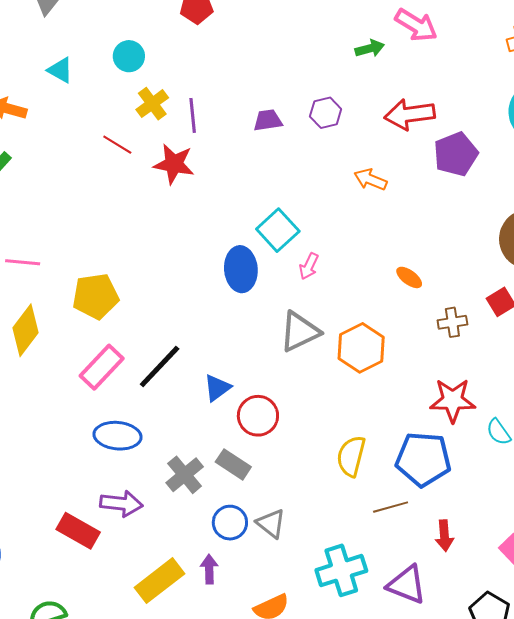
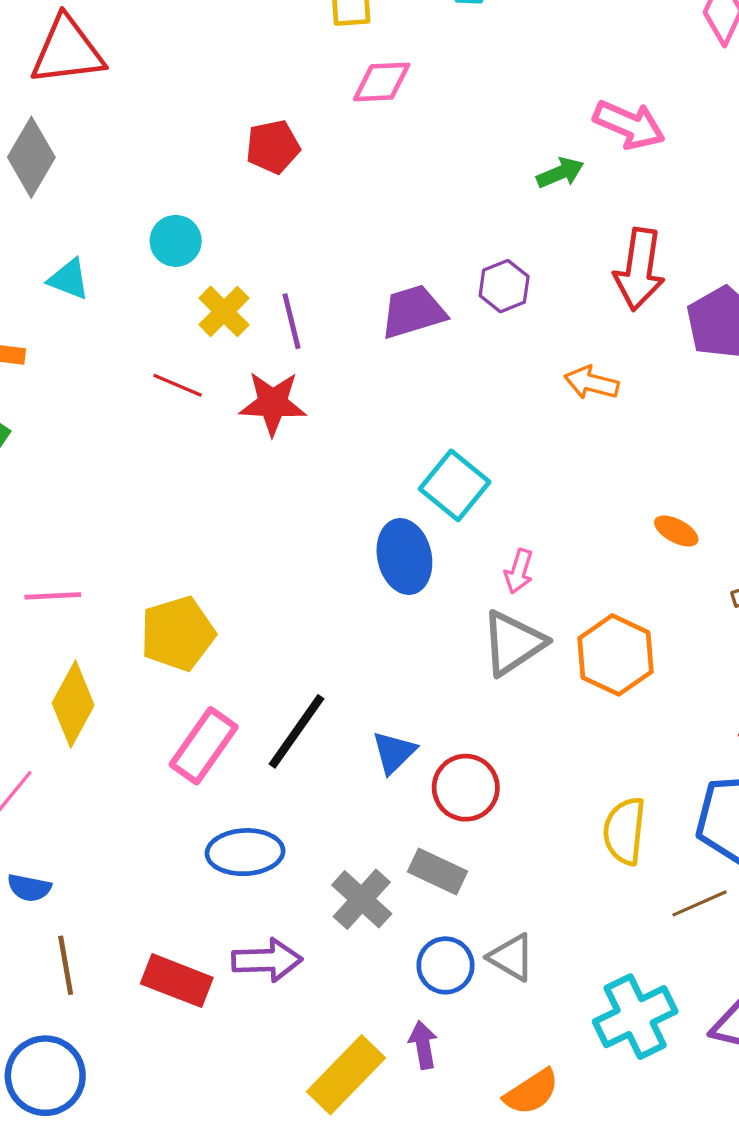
red arrow: (410, 114) -> (639, 269), turned -66
purple trapezoid: (268, 120) -> (413, 312), size x1.4
pink arrow: (309, 266) -> (519, 571), moved
red rectangle: (78, 531) -> (177, 981), moved

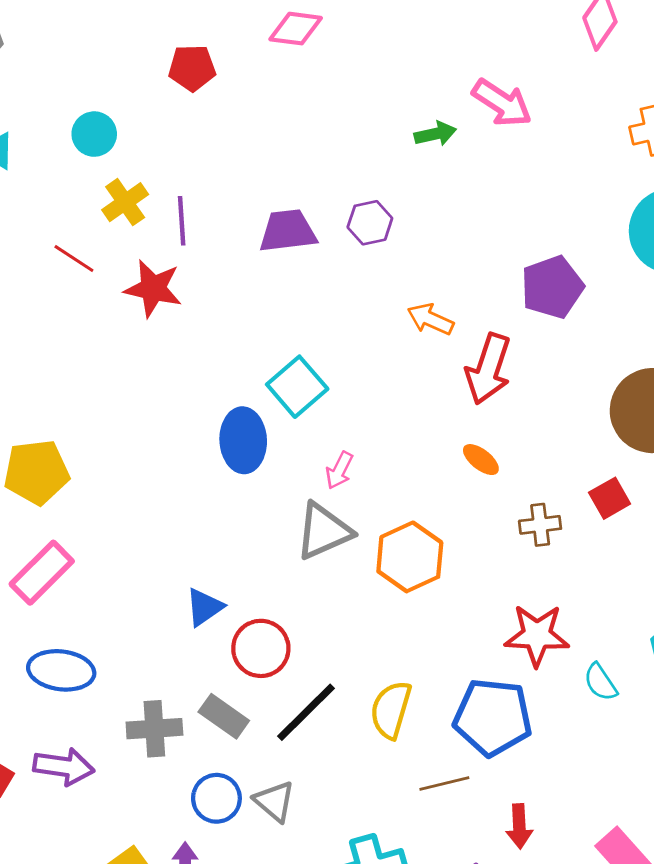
red arrow: (639, 269) -> (488, 369), moved
black line: (297, 731) -> (306, 712), moved
gray cross: (362, 899) -> (154, 729), turned 34

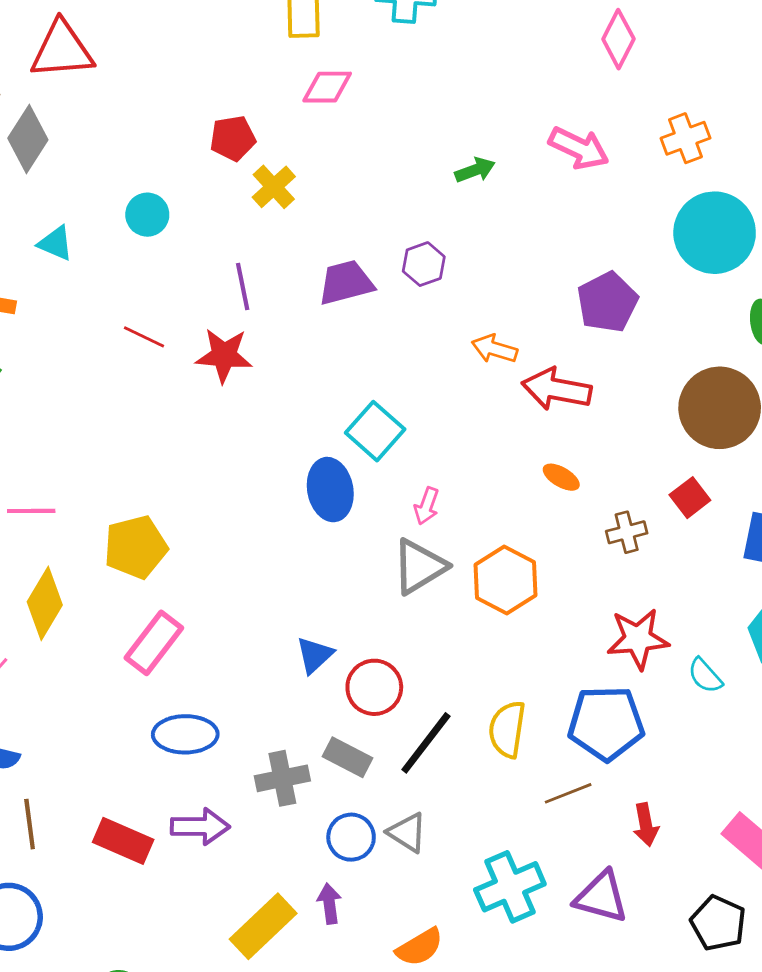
pink arrow: (502, 103) -> (579, 148), moved
yellow cross: (125, 202) -> (274, 187), moved
red arrow: (488, 369) -> (557, 389), turned 90

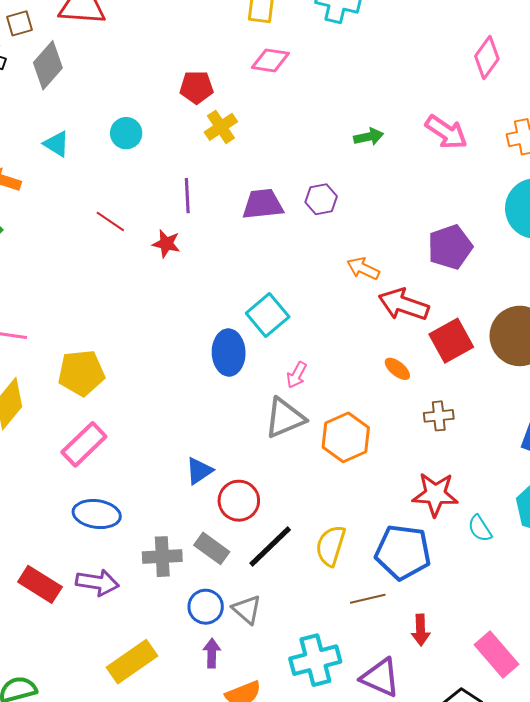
red star: (224, 355) -> (166, 244), size x0.7
red square: (690, 498) -> (451, 341), moved, size x1.5
purple arrow: (329, 904) -> (212, 653), moved

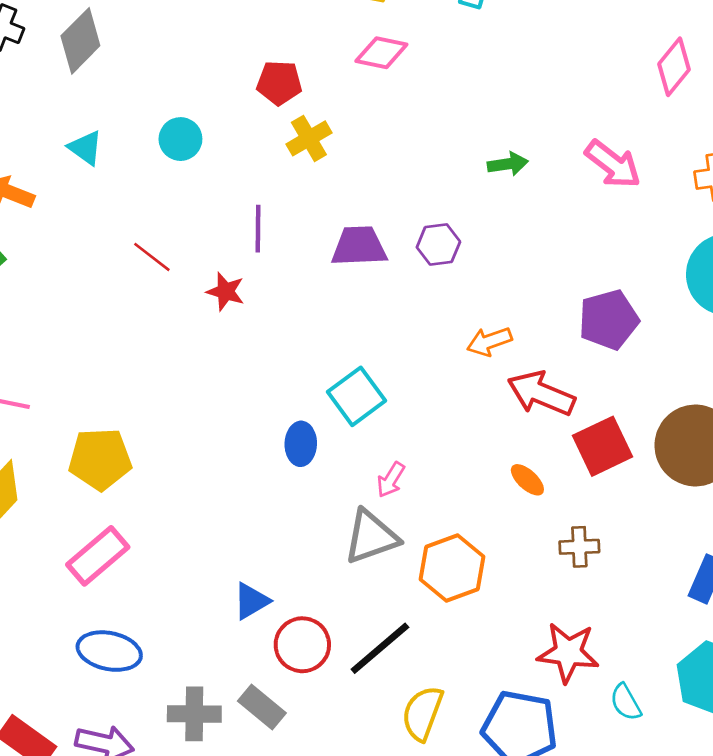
orange arrow: (363, 269) -> (489, 341), turned -48
blue ellipse: (229, 353) -> (301, 444), size x0.7
black line: (270, 547) -> (380, 648), moved

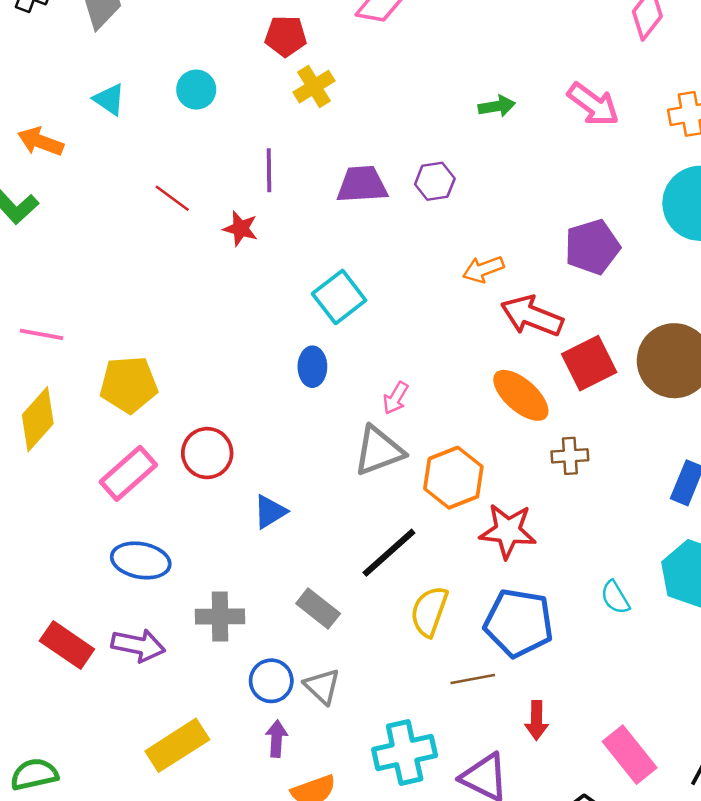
cyan square: (356, 396) -> (339, 297), moved
orange ellipse: (527, 480) -> (521, 395), size x1.8
red circle: (302, 645) -> (207, 453), moved
red star: (568, 652) -> (508, 531), moved
gray rectangle: (262, 707) -> (318, 609), moved

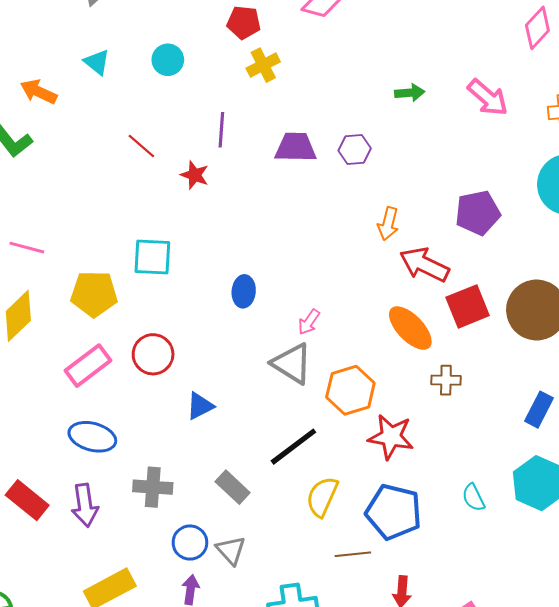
orange arrow: (483, 269) -> (388, 224), turned -60
cyan square: (339, 297) -> (152, 257), moved, turned 36
gray triangle: (379, 451) -> (292, 364), turned 48
purple arrow: (138, 645) -> (85, 505), turned 66

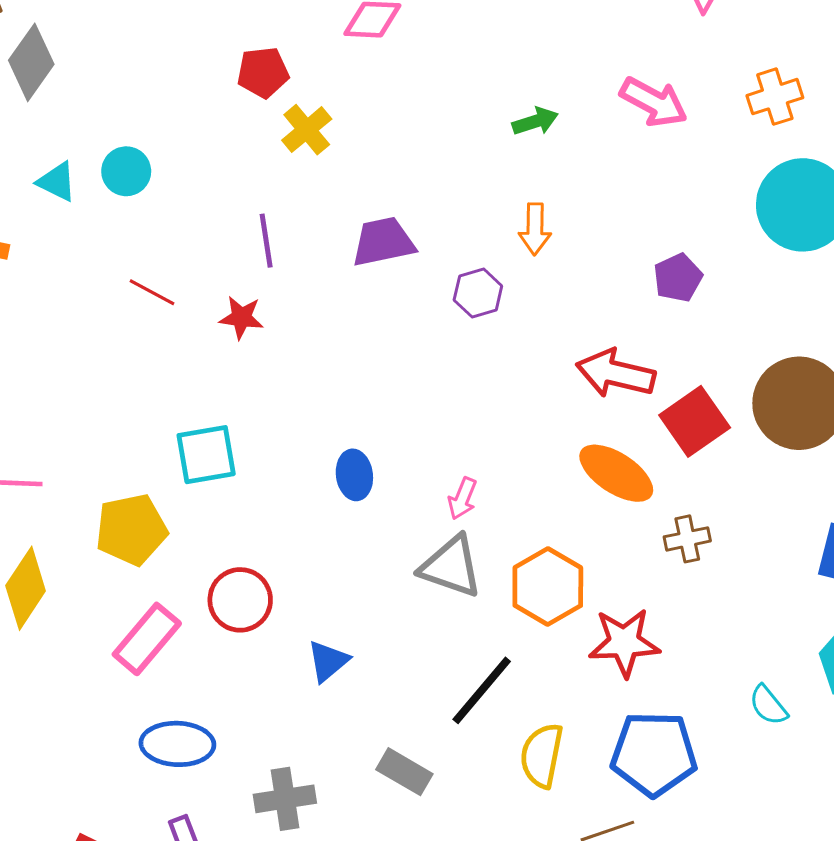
cyan circle: (168, 60) -> (126, 171), moved
purple hexagon: (355, 149) -> (478, 293), moved
purple pentagon: (478, 213) -> (678, 278), size x0.7
orange arrow: (388, 224) -> (535, 229), moved

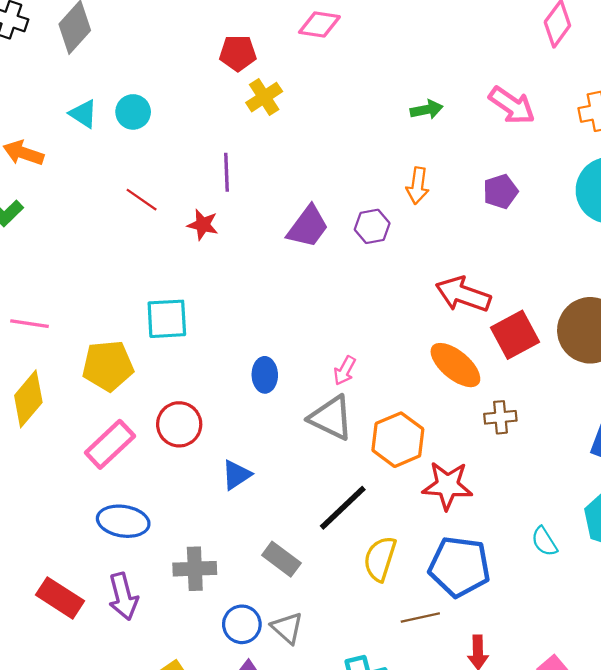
purple trapezoid: (383, 242) -> (308, 227), moved, turned 132
purple pentagon: (678, 278) -> (500, 191), moved
blue ellipse: (354, 475) -> (265, 375), moved

